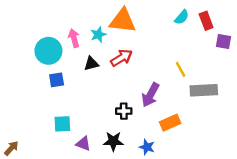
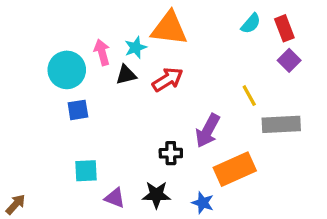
purple square: (223, 42) -> (289, 60), moved, turned 35
black triangle: (91, 64) -> (126, 75), moved
orange rectangle: (170, 123) -> (235, 169), size x1.4

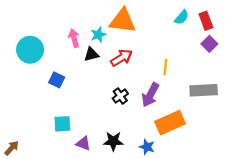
cyan circle: (67, 70) -> (30, 50), moved
yellow line: (249, 96) -> (165, 67), moved, turned 35
blue square: (78, 110) -> (57, 80), turned 35
black cross: (171, 153) -> (120, 96), moved, turned -35

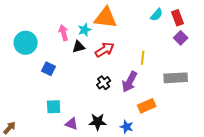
orange rectangle: (170, 123) -> (147, 106), size x0.7

